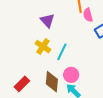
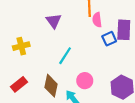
yellow cross: (43, 46) -> (21, 46), moved, turned 35
pink circle: (71, 75) -> (85, 81), moved

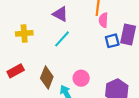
purple triangle: (54, 21) -> (60, 14), turned -35
cyan line: (65, 56) -> (62, 39), moved

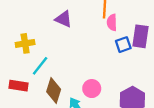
cyan line: (62, 39) -> (40, 66), moved
red rectangle: (16, 71) -> (19, 86), turned 42

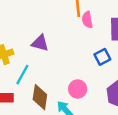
purple triangle: (64, 19) -> (40, 43), moved
blue square: (123, 45) -> (102, 57), moved

